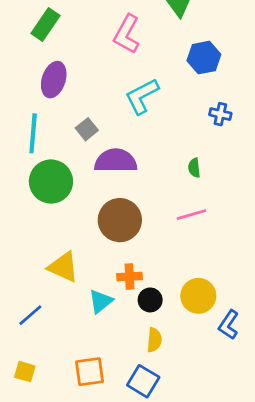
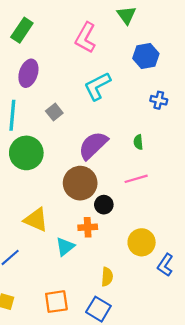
purple semicircle: (116, 161) -> (93, 145), moved, turned -44
black circle: (150, 300) -> (104, 205), moved

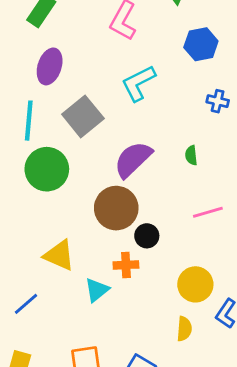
gray square: (54, 112) -> (83, 116), size x1.8
pink line: (136, 179) -> (208, 212), moved
yellow semicircle: (107, 277) -> (184, 329), moved

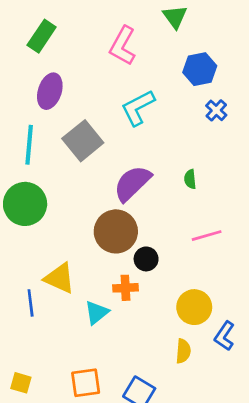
blue cross: (218, 101) -> (216, 110), moved, turned 30
green circle: (47, 169) -> (25, 204), moved
blue line: (26, 304) -> (31, 303), moved, turned -56

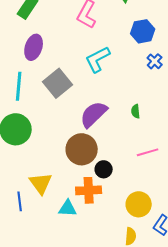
yellow triangle: (59, 278) -> (41, 183), turned 30
orange cross: (125, 288) -> (89, 190), size x1.4
cyan triangle: (97, 313) -> (68, 208), turned 42

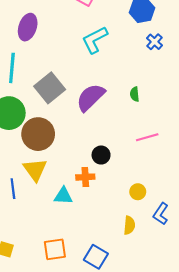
gray square: (58, 83) -> (50, 88), moved
brown circle: (82, 149) -> (38, 134), moved
orange cross: (89, 190) -> (85, 177), size x0.7
yellow circle: (139, 204) -> (138, 192), size x0.6

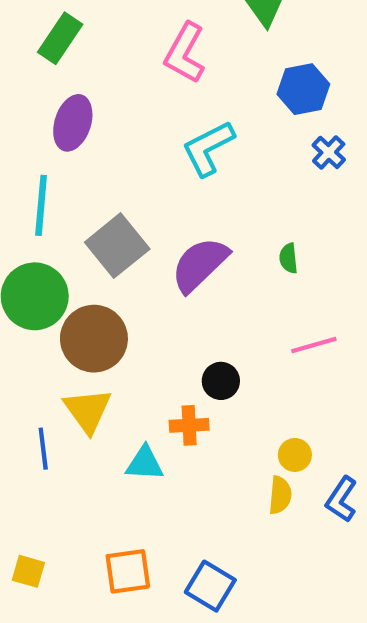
yellow semicircle: (129, 225) -> (280, 495), moved

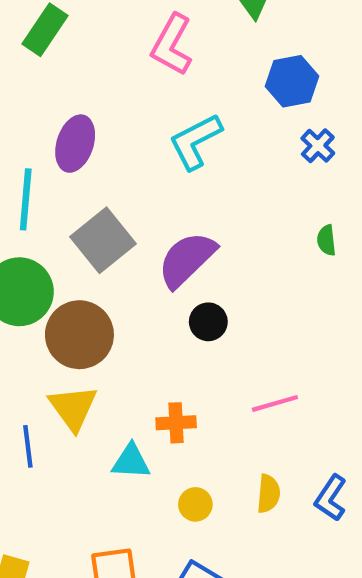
purple ellipse: (73, 123) -> (75, 144), moved
green semicircle: (289, 258) -> (326, 240), moved
pink line: (314, 345) -> (275, 403), moved
black circle: (221, 381) -> (208, 322), moved
yellow circle: (295, 455) -> (195, 504), moved

